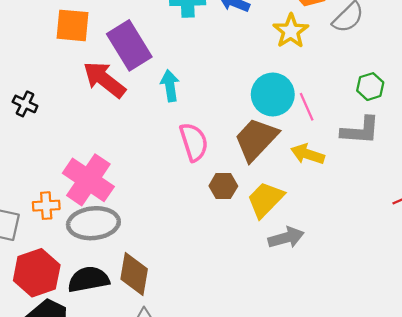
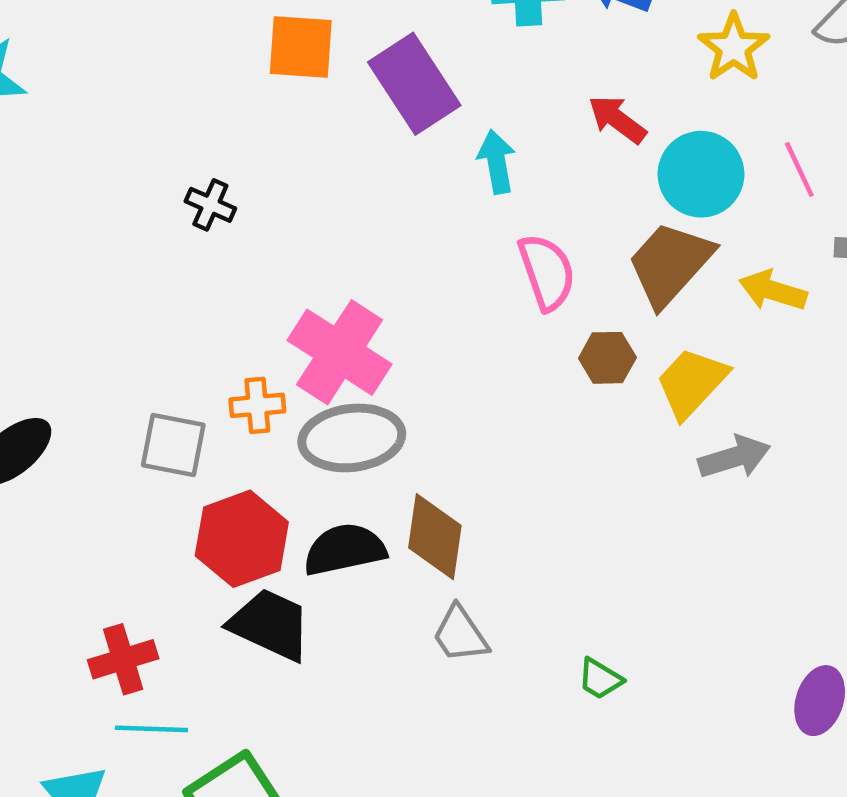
red arrow: (104, 80) -> (617, 119), moved, size x0.7
pink line: (307, 107) -> (799, 169), moved

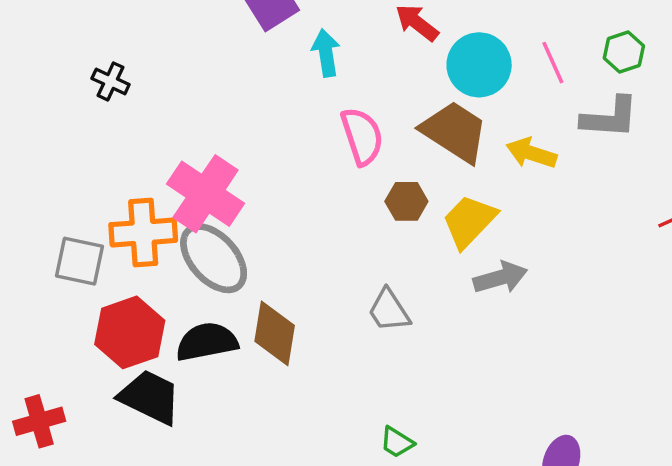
brown trapezoid: (670, 264) -> (455, 132), turned 80
orange cross: (257, 405) -> (143, 233), size x1.6
gray ellipse: (352, 438) -> (214, 258), turned 54
gray trapezoid: (460, 634) -> (389, 310), moved

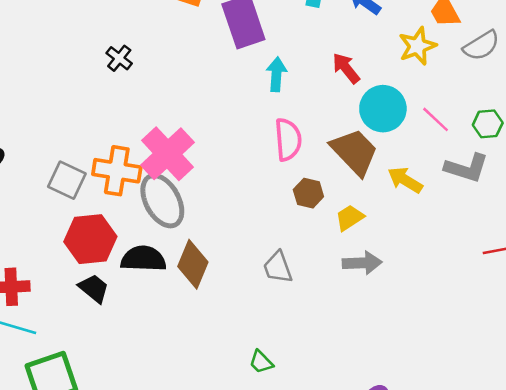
pink line: (553, 63) -> (436, 119), turned -36
yellow trapezoid: (469, 221) -> (350, 218), size x0.7
black trapezoid: (150, 397) -> (94, 288), size x0.7

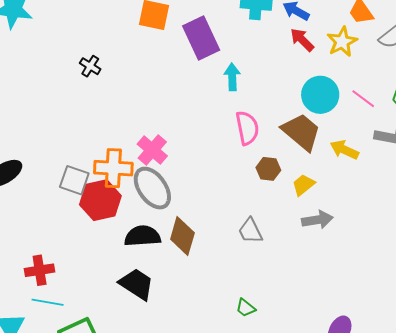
black cross: (119, 58) -> (90, 66), moved
red arrow: (346, 68) -> (302, 40), moved
pink cross: (168, 154) -> (152, 150), size x0.7
red hexagon: (90, 239) -> (100, 200), moved
black trapezoid: (94, 288) -> (137, 284), moved, size x1.4

